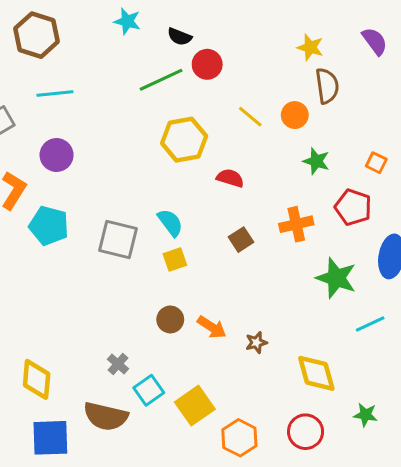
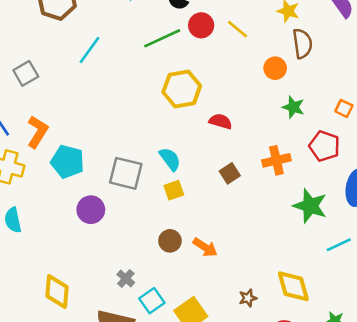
cyan line: (55, 94) -> (89, 50), moved, turned -48
yellow line: (250, 117) -> (237, 29), moved
purple circle: (57, 155) -> (91, 210), moved
brown star: (256, 343) -> (248, 298), moved

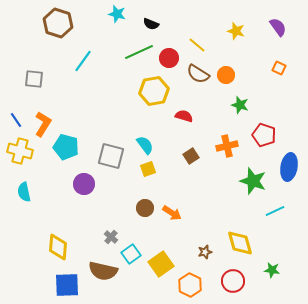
red circle: (201, 25) -> (169, 58), moved
brown semicircle: (302, 44) -> (198, 74), moved, turned 130
gray square: (26, 73) -> (34, 79), turned 36
orange square: (344, 108) -> (279, 68), moved

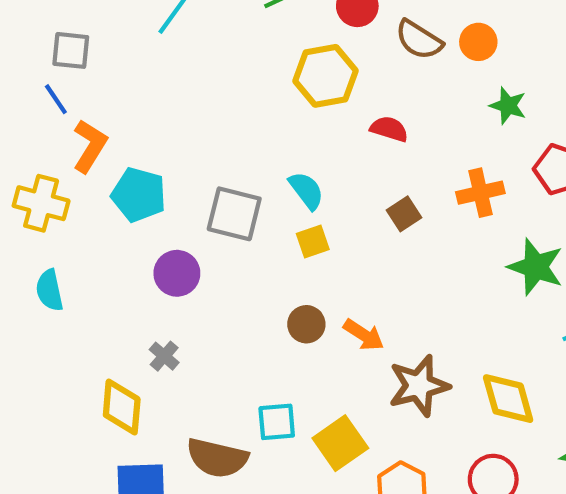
blue line: (16, 120) -> (56, 99), moved
gray cross: (111, 237) -> (164, 356), moved
brown star: (205, 252) -> (419, 386), moved, size x2.0
cyan square: (131, 254) -> (277, 422), turned 30

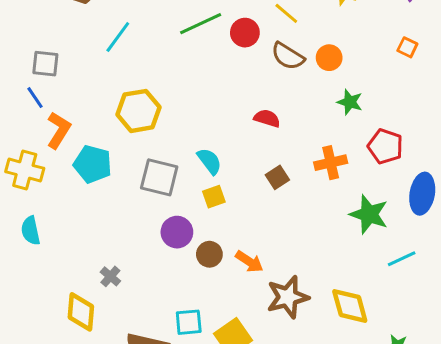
yellow hexagon: (325, 76) -> (138, 111), moved
purple circle: (177, 273) -> (177, 232), moved

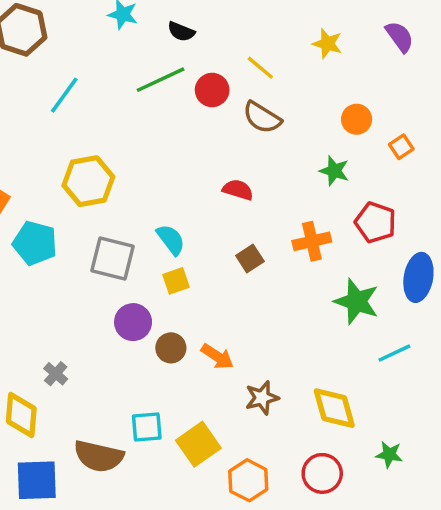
orange square: (407, 47) -> (401, 147), moved, turned 30
orange circle: (329, 58) -> (357, 119), moved
brown star: (288, 297) -> (262, 398), size x0.7

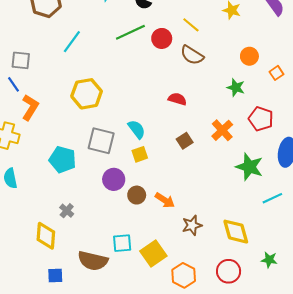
orange cross: (312, 241) -> (222, 130), turned -30
cyan pentagon: (35, 243) -> (63, 160), moved
blue square: (37, 480) -> (55, 275), size x0.6

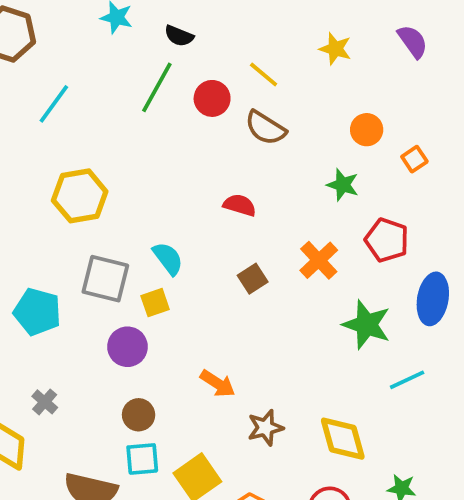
green line: (130, 32) -> (157, 87), turned -36
yellow square: (140, 154) -> (155, 303), moved
brown circle: (137, 195) -> (139, 415), moved

